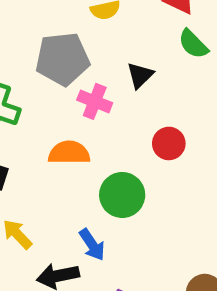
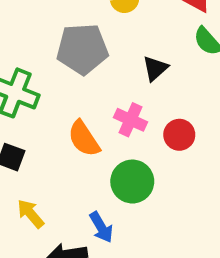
pink cross: (95, 101) -> (130, 120), moved
orange semicircle: (69, 153) -> (84, 139), turned -126

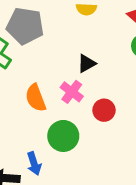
gray pentagon: (82, 49) -> (25, 26), moved
black triangle: (155, 68) -> (86, 63), moved

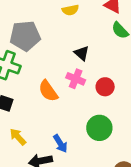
black triangle: (86, 63) -> (82, 53), turned -35
green circle: (63, 136) -> (99, 128), moved

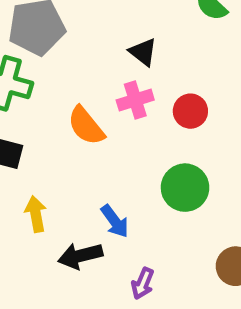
pink cross: (76, 79) -> (135, 100), turned -36
yellow arrow: (18, 137) -> (36, 214), turned 36

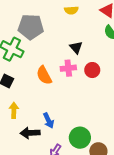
red circle: (190, 111) -> (92, 70), moved
green circle: (185, 188) -> (80, 138), moved

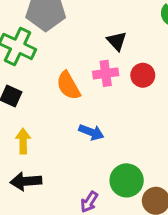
blue arrow: (48, 121) -> (91, 132), moved, turned -42
black arrow: (30, 133) -> (26, 181), moved

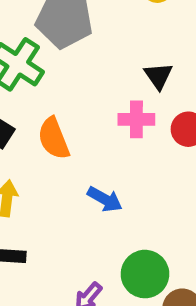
orange semicircle: (68, 86) -> (54, 138), moved

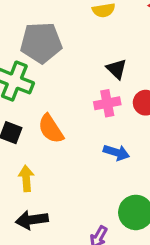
blue arrow: (105, 199) -> (116, 152), moved

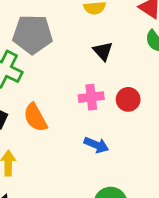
black triangle: (117, 69) -> (103, 51), moved

